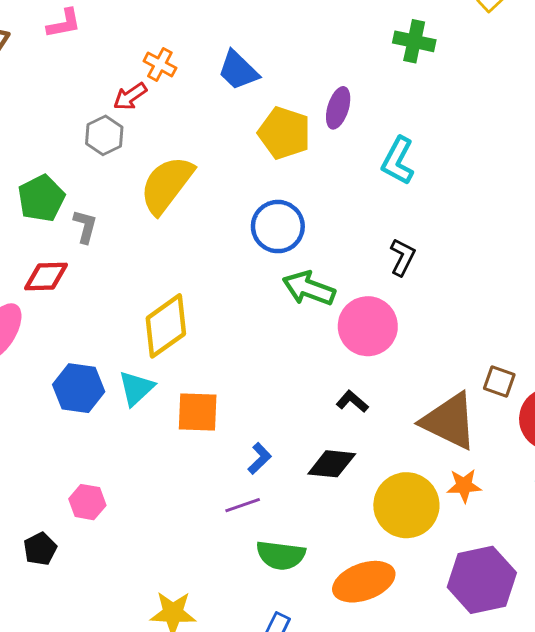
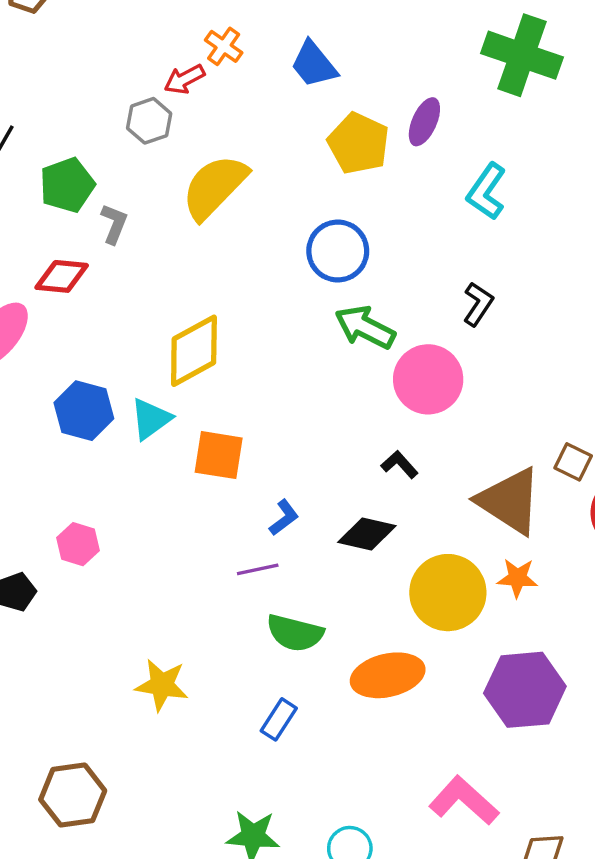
green cross: (414, 41) -> (522, 55), size x1.6

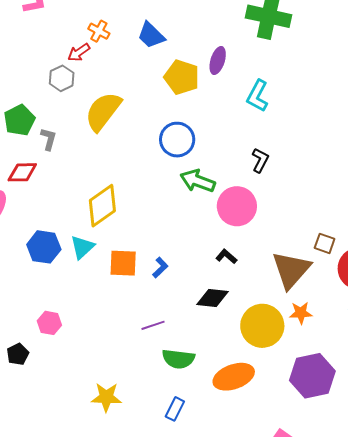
brown triangle: (510, 501) -> (291, 270), turned 45
blue L-shape: (284, 518) -> (160, 268), moved

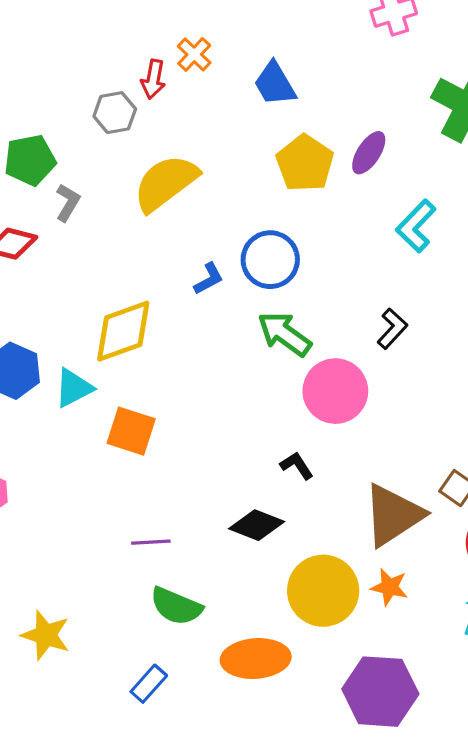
red arrow: (79, 52) -> (153, 79), turned -60
blue L-shape: (160, 268) -> (209, 279), moved

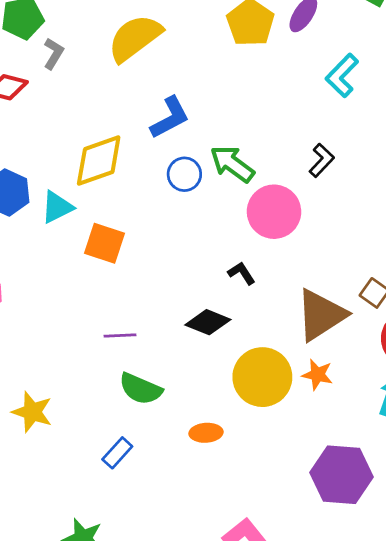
blue circle: (270, 260) -> (184, 174), moved, size x0.7
blue L-shape: (209, 279) -> (170, 118), size x1.6
orange ellipse: (256, 659) -> (206, 433), size x0.6
purple hexagon: (380, 692) -> (342, 475), moved

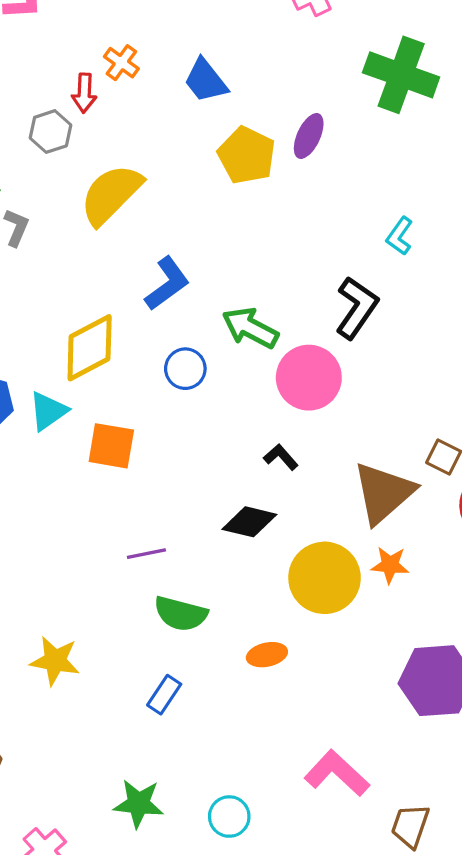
cyan L-shape: (342, 75) -> (400, 236), moved, size x0.7
black L-shape: (322, 160) -> (357, 308), size x1.5
blue circle: (184, 174) -> (185, 369), moved

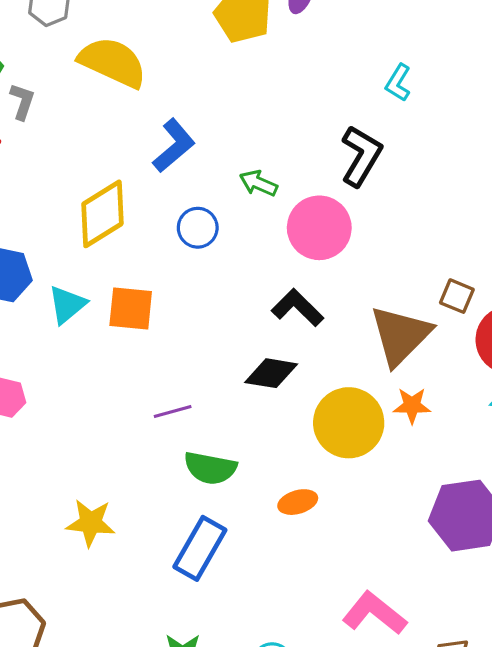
yellow semicircle: (111, 194) -> (113, 62), turned 74
green arrow: (250, 328) -> (258, 183), size x0.7
cyan triangle: (48, 411) -> (67, 305), moved
black L-shape: (281, 457) -> (297, 308), size x1.5
blue rectangle: (164, 695) -> (200, 548), size x1.6

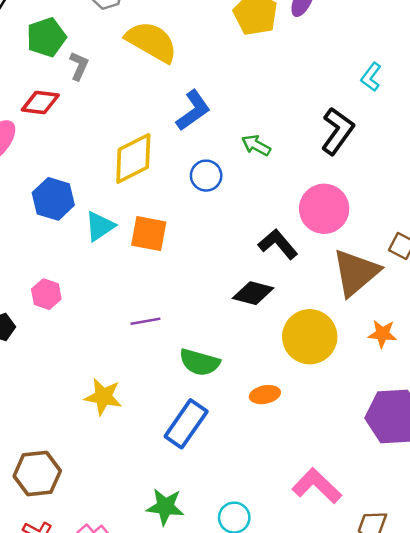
pink circle: (319, 228) -> (324, 209), moved
orange star: (412, 406) -> (382, 334), moved
purple line: (173, 412) -> (145, 321), moved

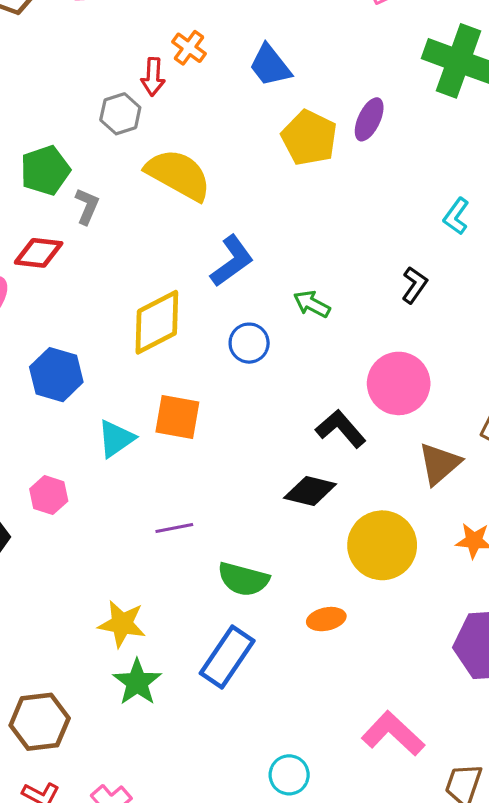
black L-shape: (337, 131) -> (414, 285), size x0.6
cyan triangle: (100, 226) -> (116, 439), moved
brown triangle: (356, 273) -> (439, 464), size x0.7
green star: (165, 507) -> (137, 682), moved, turned 30

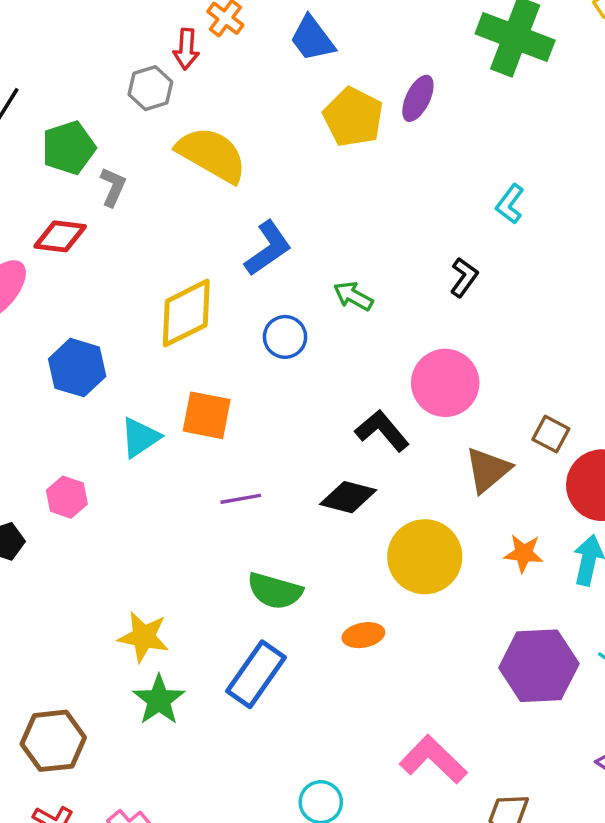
purple line: (174, 528) -> (241, 499), moved

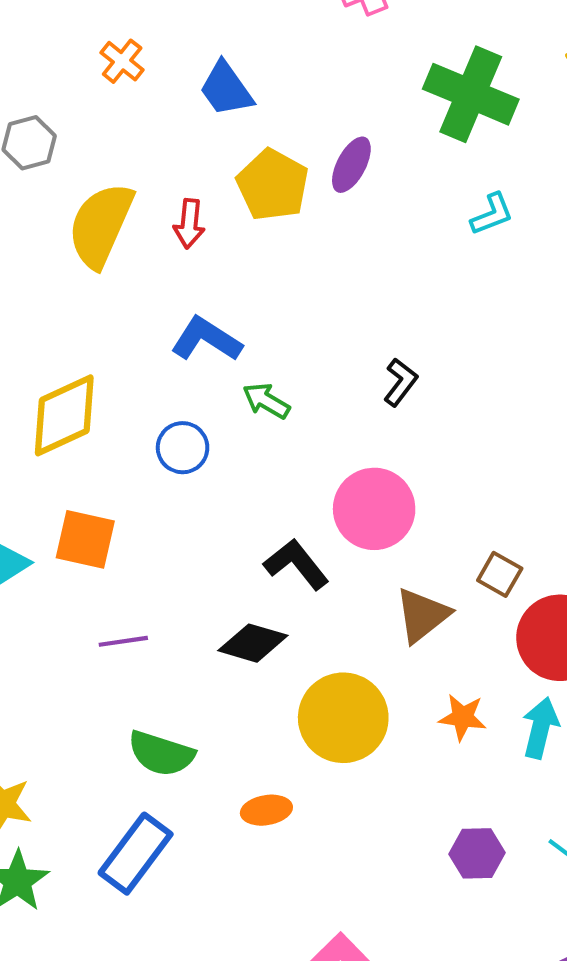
red arrow: (186, 49) -> (189, 224), moved
yellow semicircle: (212, 155) -> (101, 225), turned -98
cyan L-shape: (510, 204) -> (492, 214), moved, turned -150
blue L-shape: (268, 248) -> (206, 339), moved, turned -114
purple hexagon: (539, 666) -> (477, 853), size x0.6

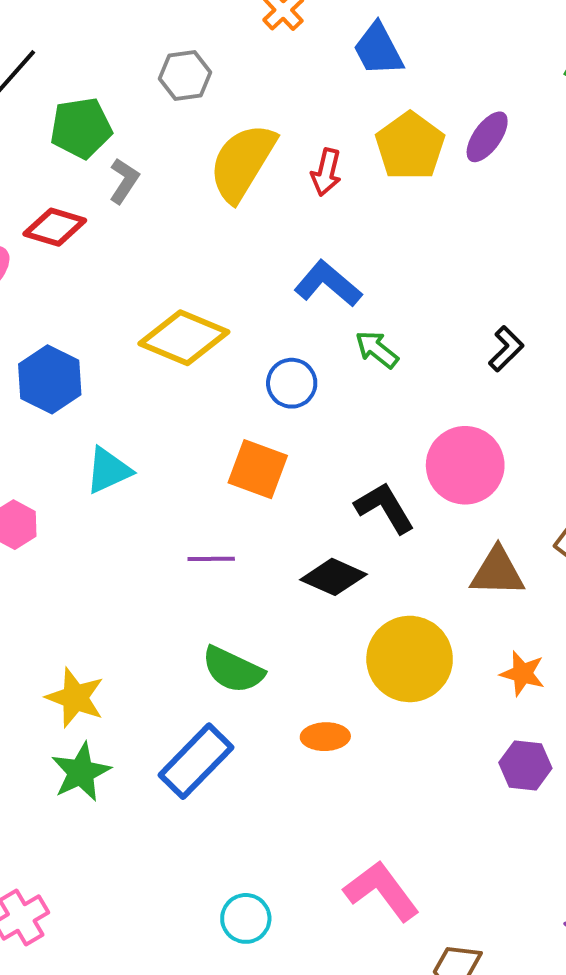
yellow diamond: (64, 415) -> (184, 338), turned 40
orange square: (85, 539) -> (258, 469), moved
brown triangle: (422, 615) -> (497, 572), turned 32
purple hexagon: (477, 853) -> (525, 765), moved

